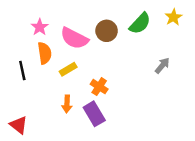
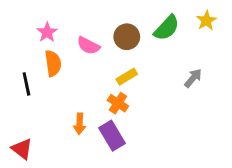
pink semicircle: (74, 38) -> (88, 46), size x0.7
yellow rectangle: (68, 69) -> (127, 77), moved

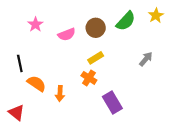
pink semicircle: (88, 46) -> (67, 34), turned -48
orange semicircle: (53, 63) -> (37, 84), moved, turned -48
purple rectangle: (112, 136) -> (112, 103), moved

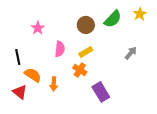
pink star: (35, 24) -> (38, 28), moved
pink semicircle: (67, 34) -> (60, 49), moved, turned -63
red triangle: (16, 113) -> (20, 92), moved

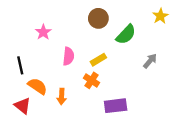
green semicircle: (113, 19) -> (126, 34), moved
brown circle: (86, 25) -> (98, 18), moved
purple rectangle: (101, 92) -> (116, 106), turned -66

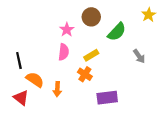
pink star: (43, 32) -> (67, 30), moved
gray arrow: (150, 61) -> (139, 56), turned 104

